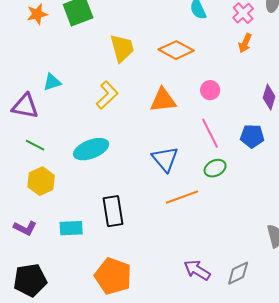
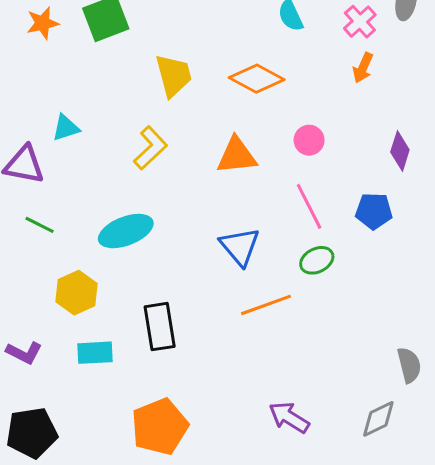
yellow hexagon: (41, 181) -> (76, 293), moved
gray diamond: (238, 273) -> (378, 419), moved
orange pentagon: (113, 276) -> (160, 427), turned 30

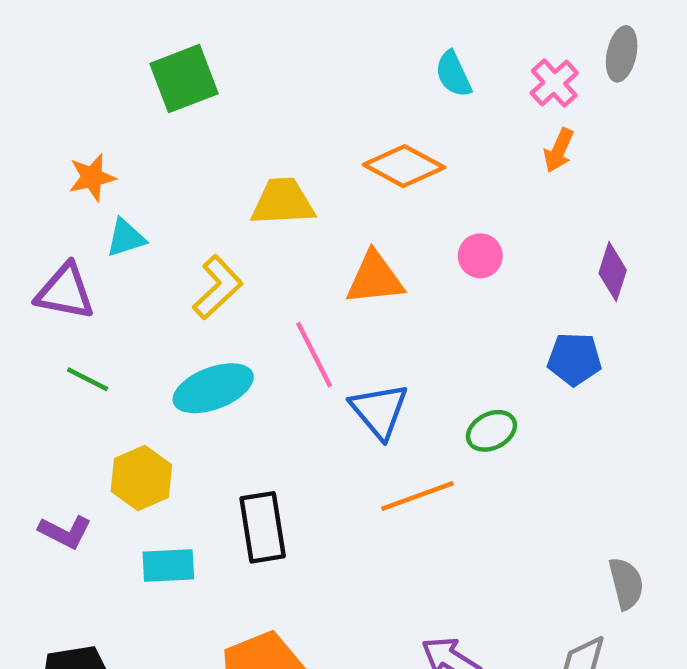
orange star: (43, 23) -> (92, 177), moved
yellow trapezoid: (174, 75) -> (283, 202), moved, turned -78
yellow L-shape: (150, 148) -> (218, 287), moved
pink line: (309, 206) -> (314, 355), moved
purple L-shape: (24, 353) -> (65, 532), moved

